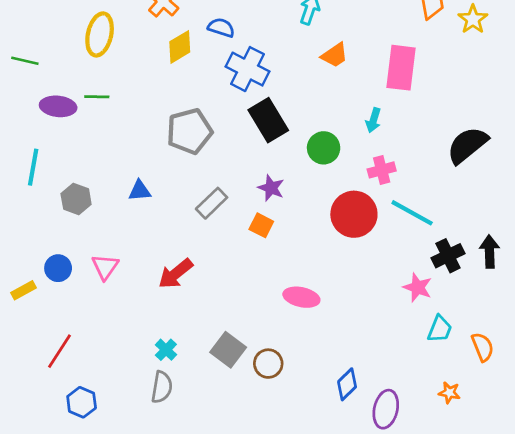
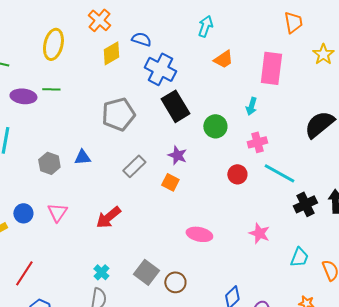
yellow star: (473, 19) -> (323, 54), moved
gray hexagon: (76, 199) -> (49, 163), moved
red circle: (354, 214) -> (237, 174), size x0.6
pink star: (418, 288) -> (259, 233), moved

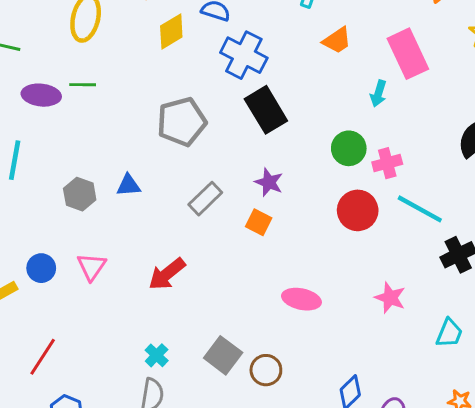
pink rectangle: (271, 68) -> (408, 54), turned -32
cyan arrow: (251, 106) -> (378, 94), moved
green circle: (215, 126) -> (349, 148), moved
red circle: (237, 174) -> (358, 210), size x1.4

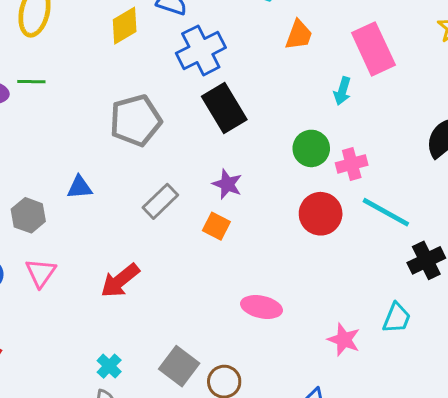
orange trapezoid: (337, 40) -> (299, 35), turned -36
blue cross: (244, 55) -> (201, 50), turned 36
gray hexagon: (80, 194) -> (28, 215), moved
pink star: (390, 298) -> (344, 340), moved
cyan trapezoid: (449, 333) -> (397, 318), moved

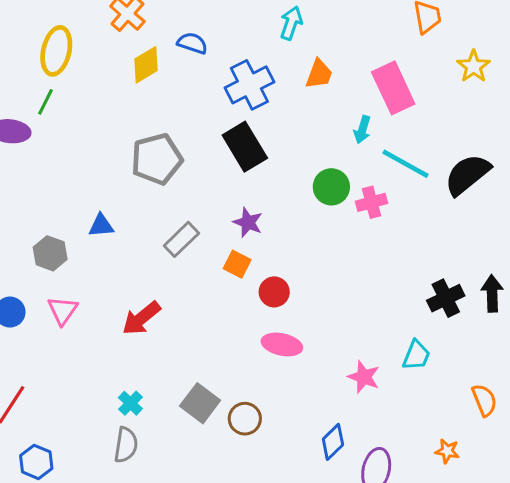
blue cross: (201, 50) -> (249, 85), moved
green line: (31, 82) -> (45, 102), moved, turned -64
cyan line: (386, 212) -> (406, 164), moved
red circle: (321, 214) -> (274, 292), moved, size x0.7

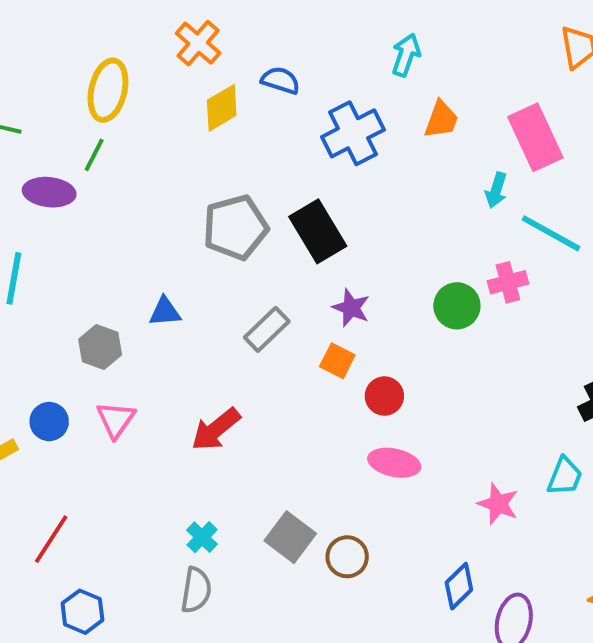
black rectangle: (245, 147) -> (318, 231), moved
green circle: (331, 187) -> (457, 306), moved

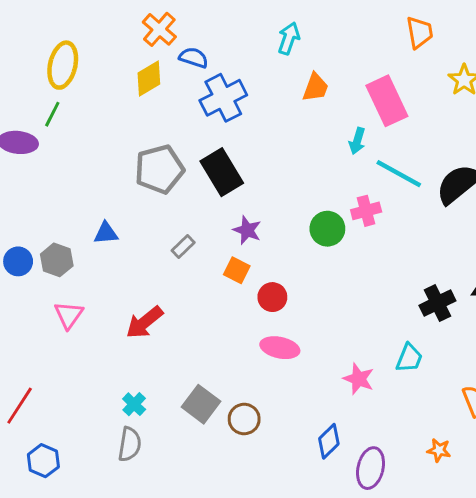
orange cross: (198, 43) -> (159, 29), moved
blue cross: (353, 133) -> (223, 98), moved
gray rectangle: (267, 329) -> (183, 247), size x0.7
blue circle: (49, 422) -> (18, 261), moved

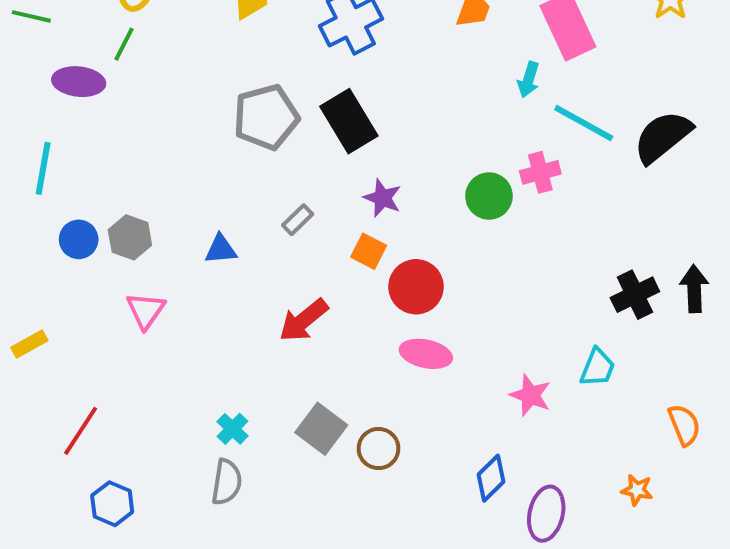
blue triangle: (106, 233) -> (221, 249), moved
red circle: (272, 297) -> (416, 287), size x1.4
red arrow: (144, 322) -> (304, 320), moved

